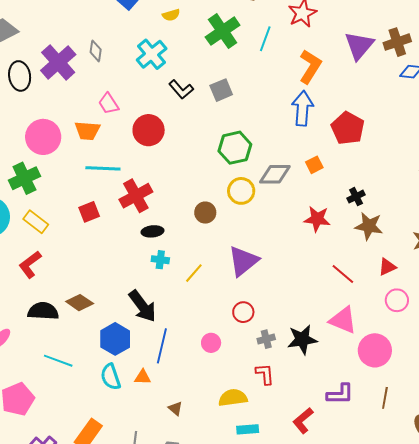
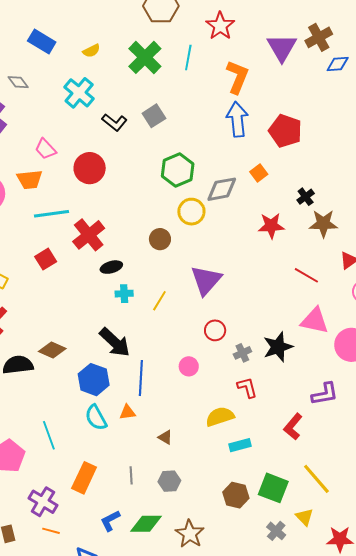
gray diamond: (96, 51) -> (18, 82), moved, turned -35
cyan line: (58, 361) -> (49, 435), moved, turned 60

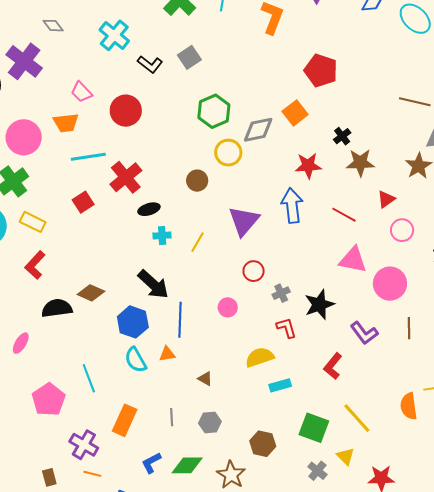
blue arrow: (237, 119) -> (292, 205), moved
orange square: (259, 173) -> (295, 113), size x1.4
black star: (278, 347) -> (319, 305), moved
purple L-shape: (325, 394) -> (364, 333), turned 64
brown hexagon: (236, 495) -> (263, 444), moved

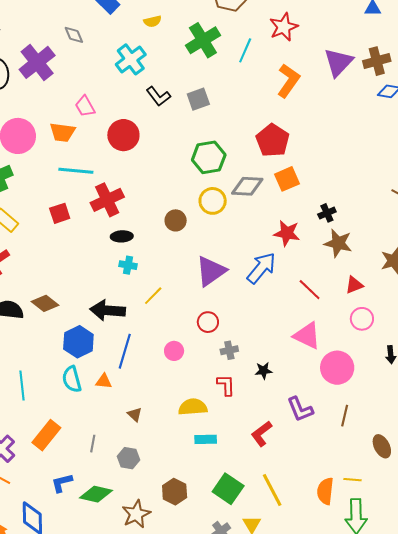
red pentagon: (321, 71) -> (273, 140), moved
blue arrow: (292, 205) -> (261, 268), turned 32
yellow line: (197, 242) -> (153, 296), moved
black arrow: (153, 284) -> (108, 310), turned 128
black star: (319, 305) -> (264, 371), size x0.6

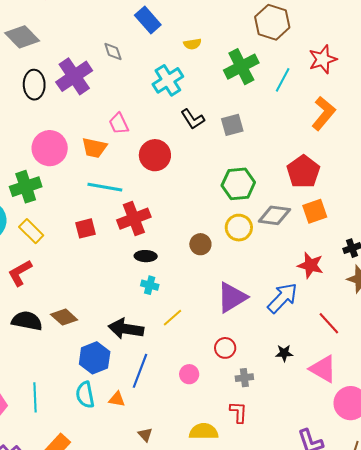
black star: (264, 371) -> (284, 353), moved

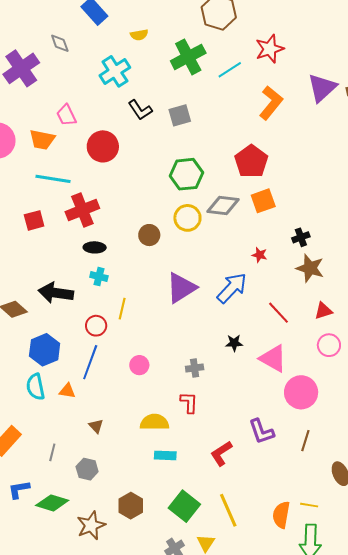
cyan line: (283, 80) -> (230, 70), turned 30
red star: (310, 265) -> (260, 255), size x0.6
yellow line: (173, 318) -> (122, 309), turned -35
black arrow: (126, 329) -> (56, 293), moved
red circle: (225, 348) -> (96, 326), moved

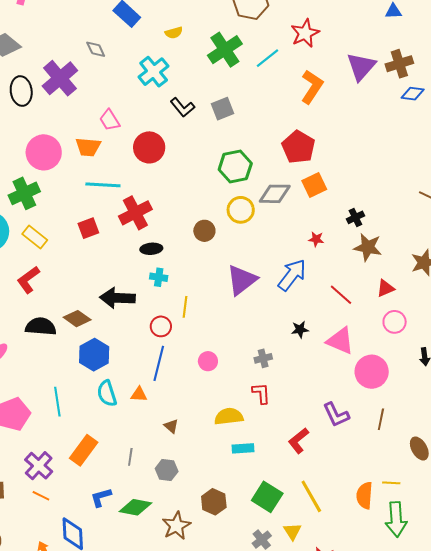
blue hexagon: (45, 350) -> (94, 355), moved

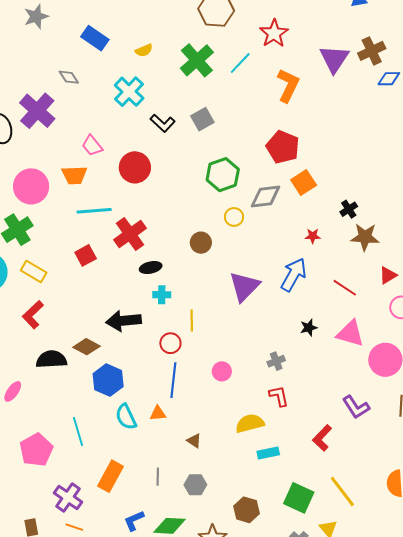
yellow circle: (241, 210) -> (234, 217), size x0.7

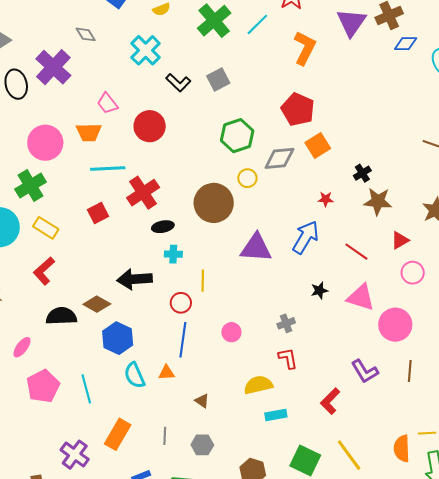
brown circle: (201, 243) -> (214, 203), size x1.8
purple triangle: (244, 286) -> (256, 248), turned 48
pink pentagon: (36, 450) -> (43, 386), moved

